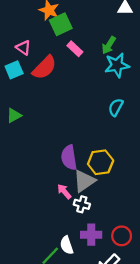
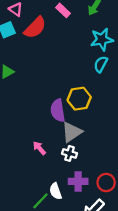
cyan star: (117, 65) -> (102, 39), moved
yellow hexagon: (101, 162) -> (79, 99), moved
pink arrow: (64, 191) -> (39, 148), moved

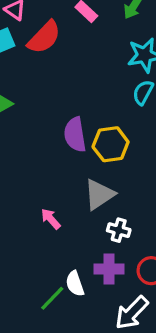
purple semicircle: (58, 110) -> (75, 135), moved
white cross: (70, 153) -> (119, 230), moved

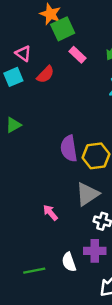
red semicircle: (44, 37) -> (45, 74), size x0.7
green line: (52, 298) -> (34, 271), moved, turned 35

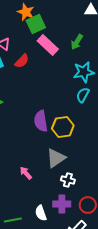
pink rectangle: (78, 55) -> (48, 45), size x1.5

